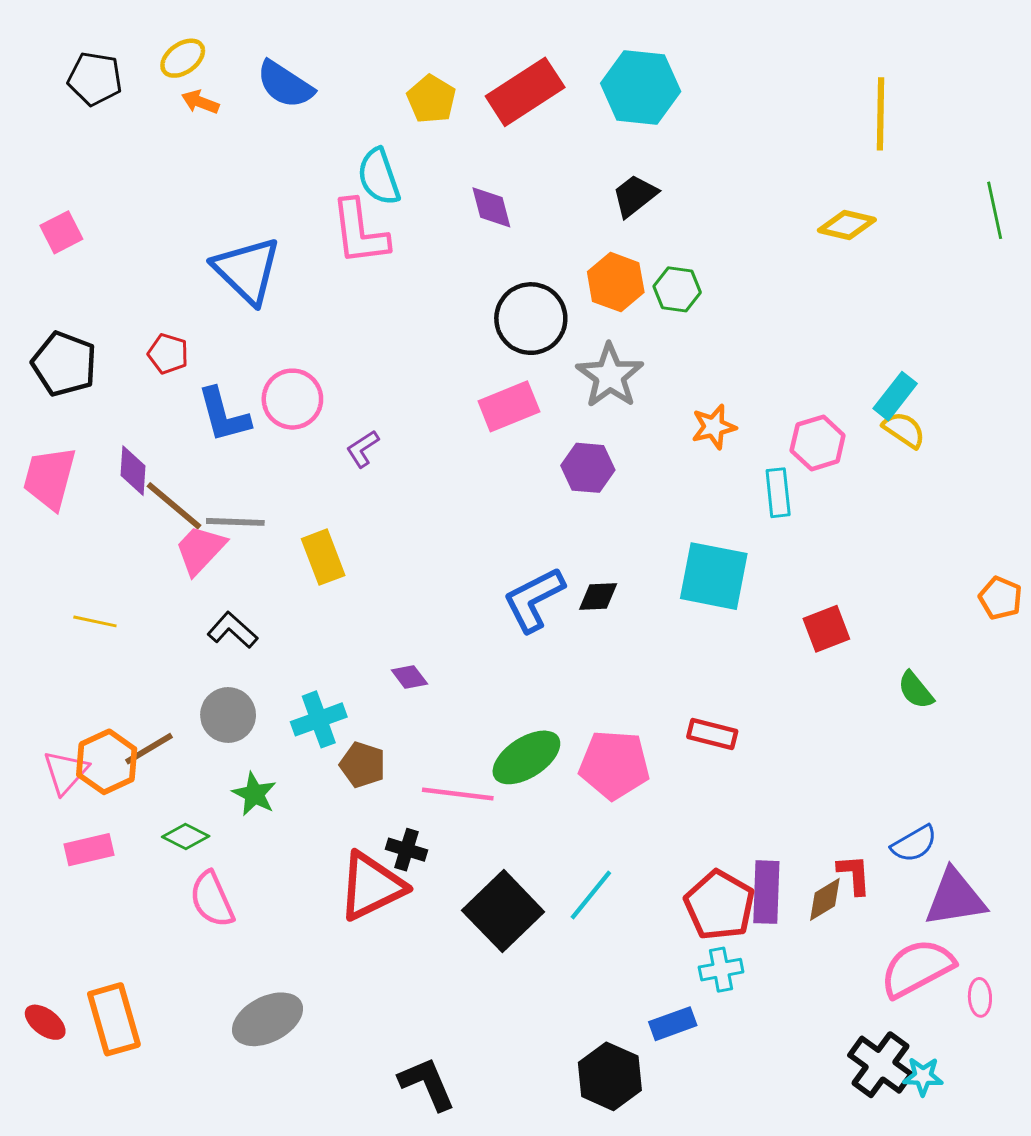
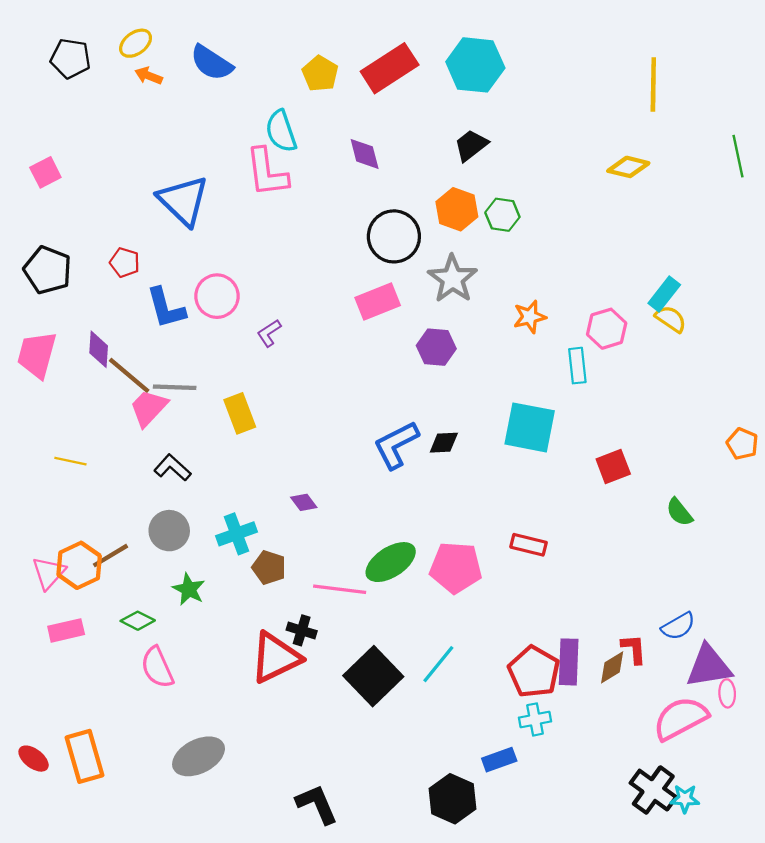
pink ellipse: (980, 997) -> (727, 693), moved

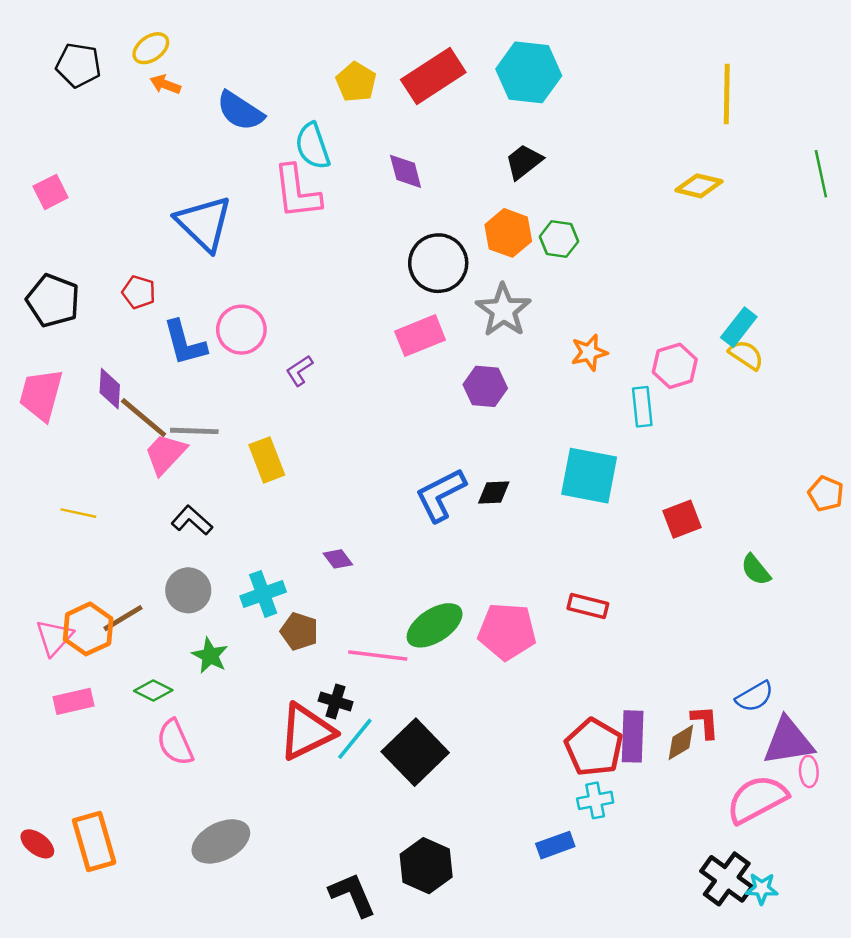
blue semicircle: (212, 63) -> (240, 111), moved
cyan line: (438, 664) -> (355, 739), moved
black hexagon: (453, 799) -> (426, 866), moved

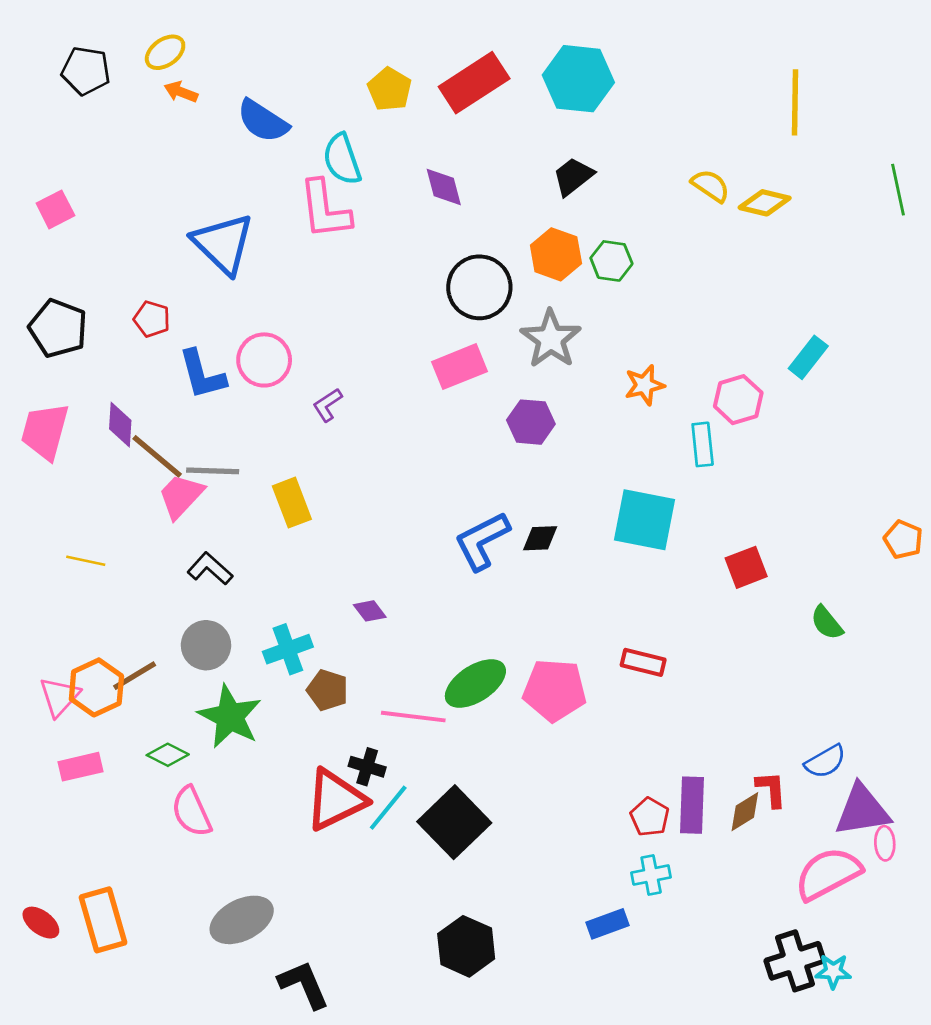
yellow semicircle: (746, 355) -> (710, 186), moved
green star: (210, 656) -> (230, 717), size x1.6
red pentagon: (594, 747) -> (650, 817), size x0.6
black cross: (727, 879) -> (795, 961), turned 36
black L-shape: (352, 895) -> (304, 985), moved

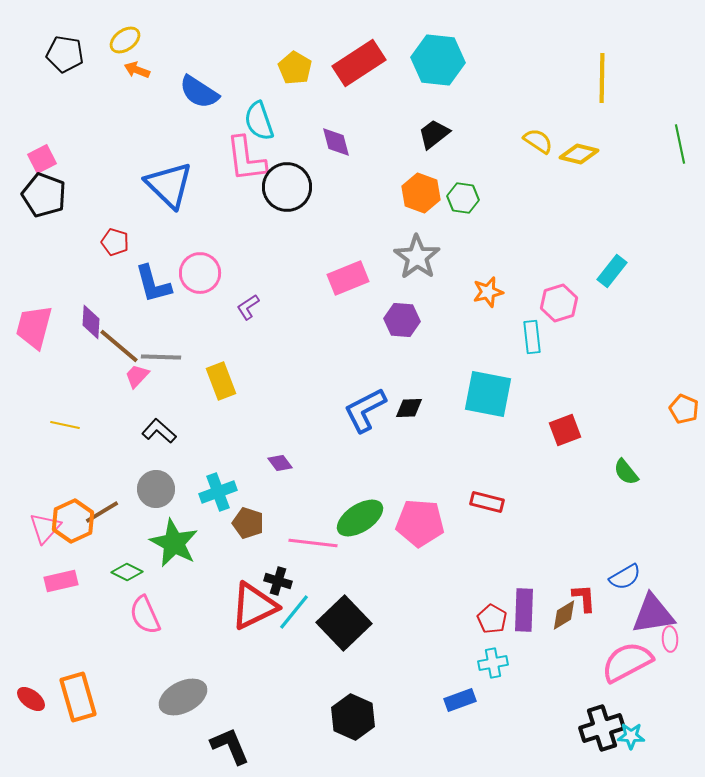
black circle: (479, 287) -> (287, 187), moved
black pentagon: (58, 328) -> (44, 195), moved
pink trapezoid: (181, 496) -> (137, 376), size x0.7

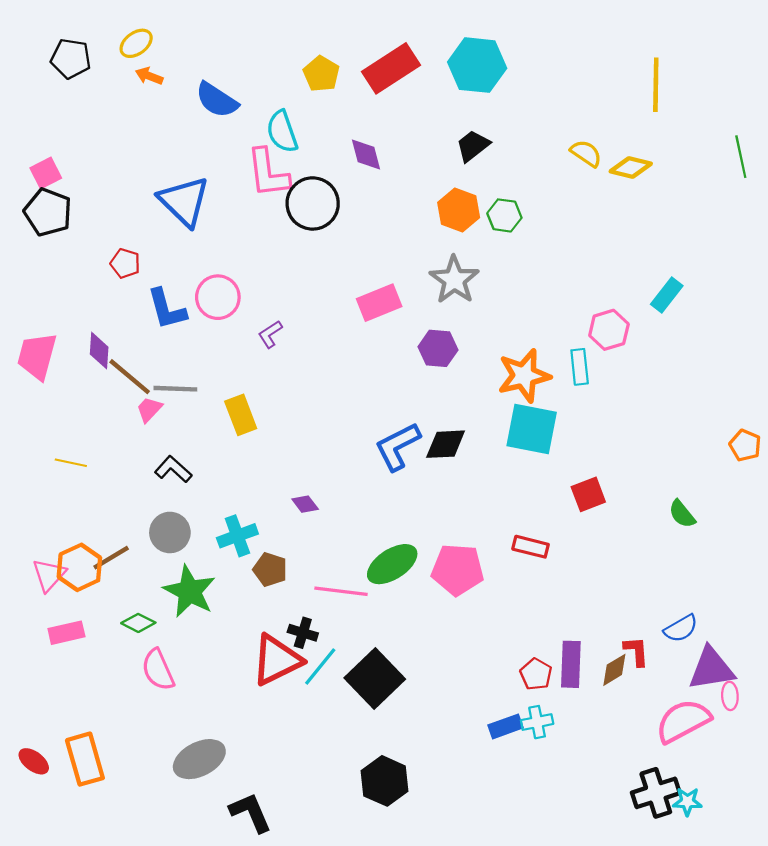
orange star: (488, 292) -> (524, 376), moved, size x1.6
black diamond: (409, 408) -> (446, 444), size x1.4
red square: (565, 430) -> (588, 494), moved
blue rectangle: (460, 700) -> (505, 726), moved

